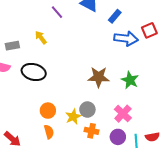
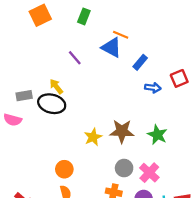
blue arrow: (126, 39) -> (153, 88), size x0.6
black ellipse: (34, 72) -> (52, 104), moved
gray circle: (87, 110) -> (124, 168), moved
yellow star: (73, 117) -> (93, 137), moved

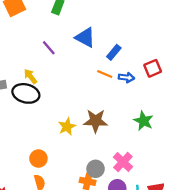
orange line: (121, 35) -> (105, 74), moved
green star: (157, 135) -> (143, 121), moved
gray circle: (124, 168) -> (96, 169), moved

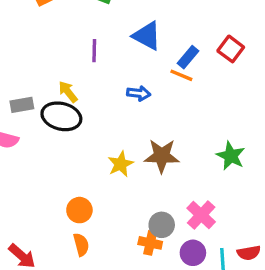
purple line: (49, 48) -> (94, 51), turned 42
red square: (153, 68) -> (231, 49), moved, turned -30
orange line: (105, 74) -> (181, 75), moved
blue arrow: (126, 77) -> (139, 93), moved

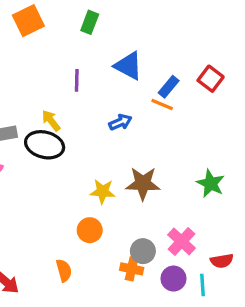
blue arrow: (139, 93) -> (120, 122), turned -30
yellow star: (121, 164) -> (103, 192), turned 30
orange circle: (79, 210) -> (90, 230), moved
red semicircle: (249, 253) -> (222, 261), moved

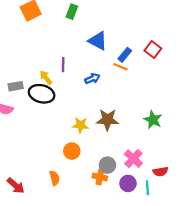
purple line: (77, 80) -> (63, 65), moved

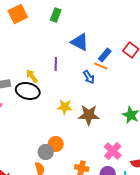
purple line: (63, 65) -> (56, 64), moved
blue arrow: (92, 79) -> (89, 77), moved, turned 80
yellow star: (80, 125) -> (65, 107), moved
gray circle: (107, 165) -> (46, 152), moved

